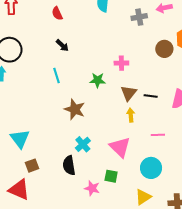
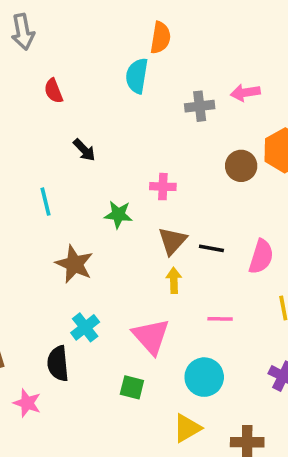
black arrow: (62, 45) -> (84, 150), moved
pink star: (92, 188) -> (27, 403), moved

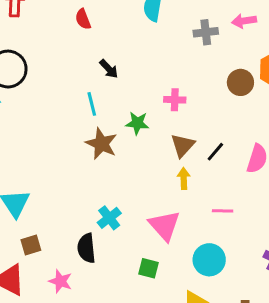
cyan line: (46, 202) -> (92, 104), moved
black line: (211, 248) -> (215, 152), turned -60
brown star: (74, 264) -> (101, 144), moved

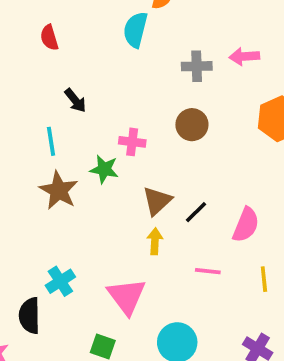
brown circle: (240, 82) -> (192, 125), moved
pink cross: (175, 100) -> (132, 142), moved
pink line: (223, 211) -> (208, 271), moved

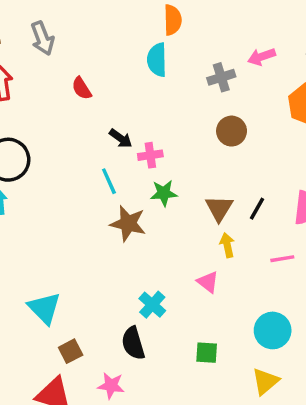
pink cross: (132, 142) -> (150, 155), moved
pink triangle: (127, 296) -> (208, 282), moved, size x0.6

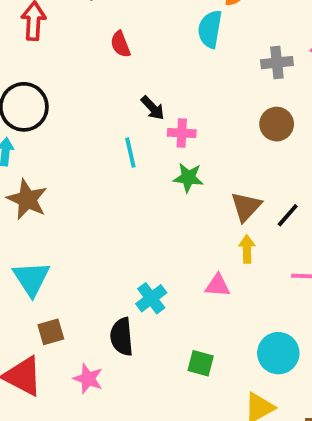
brown star: (128, 223) -> (27, 199), moved
pink triangle: (208, 282) -> (218, 285), turned -45

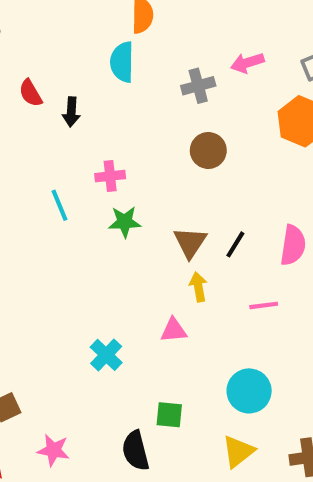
black arrow: (153, 108) -> (71, 112), moved, turned 56
black semicircle: (122, 337) -> (136, 451), moved

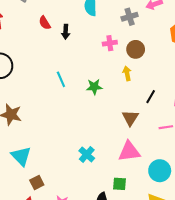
pink cross: (110, 176) -> (110, 43), moved
brown triangle: (190, 242) -> (130, 118), moved
yellow arrow: (198, 287) -> (127, 73), moved
pink triangle: (174, 330) -> (129, 151), moved, size x1.6

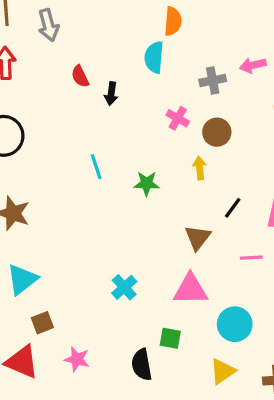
pink cross: (110, 43) -> (178, 118), turned 32
cyan triangle: (21, 156) -> (22, 279), turned 30

